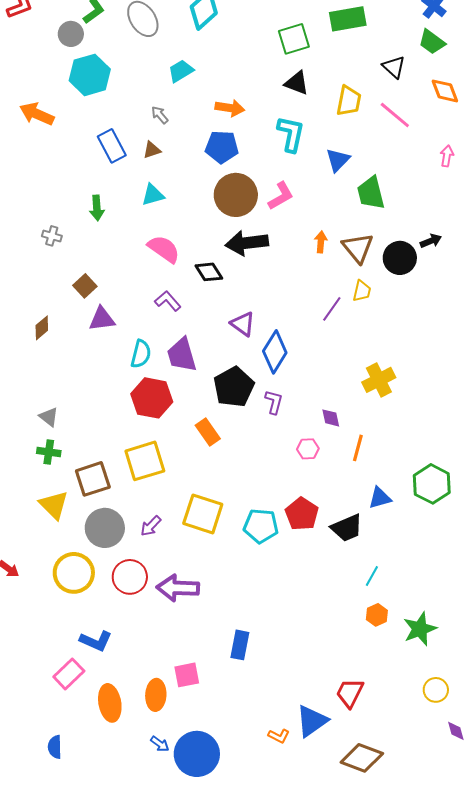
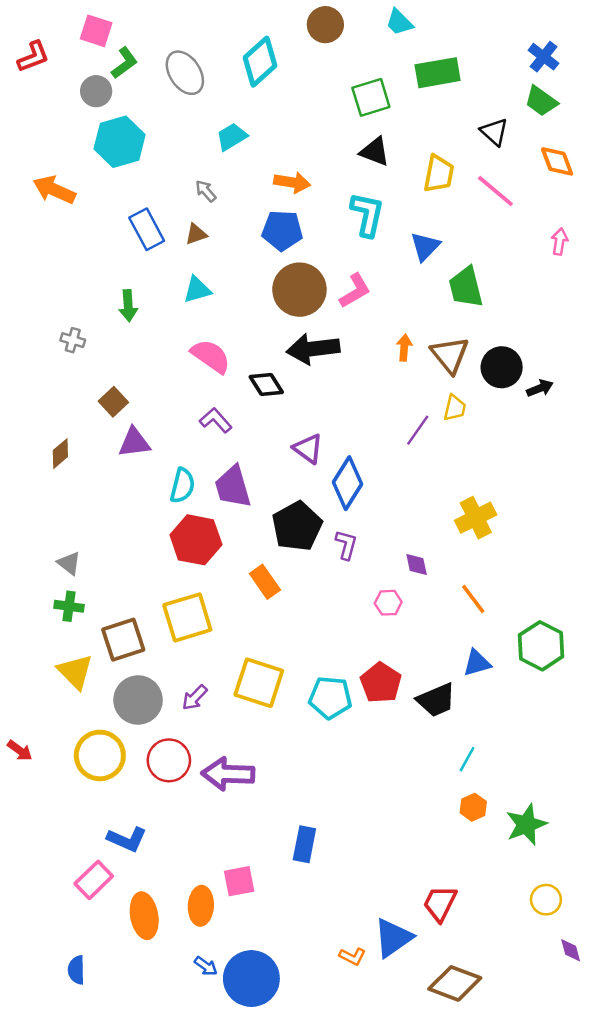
black arrow: (431, 241) -> (540, 388), moved
orange line: (358, 448) -> (473, 599), moved, turned -52

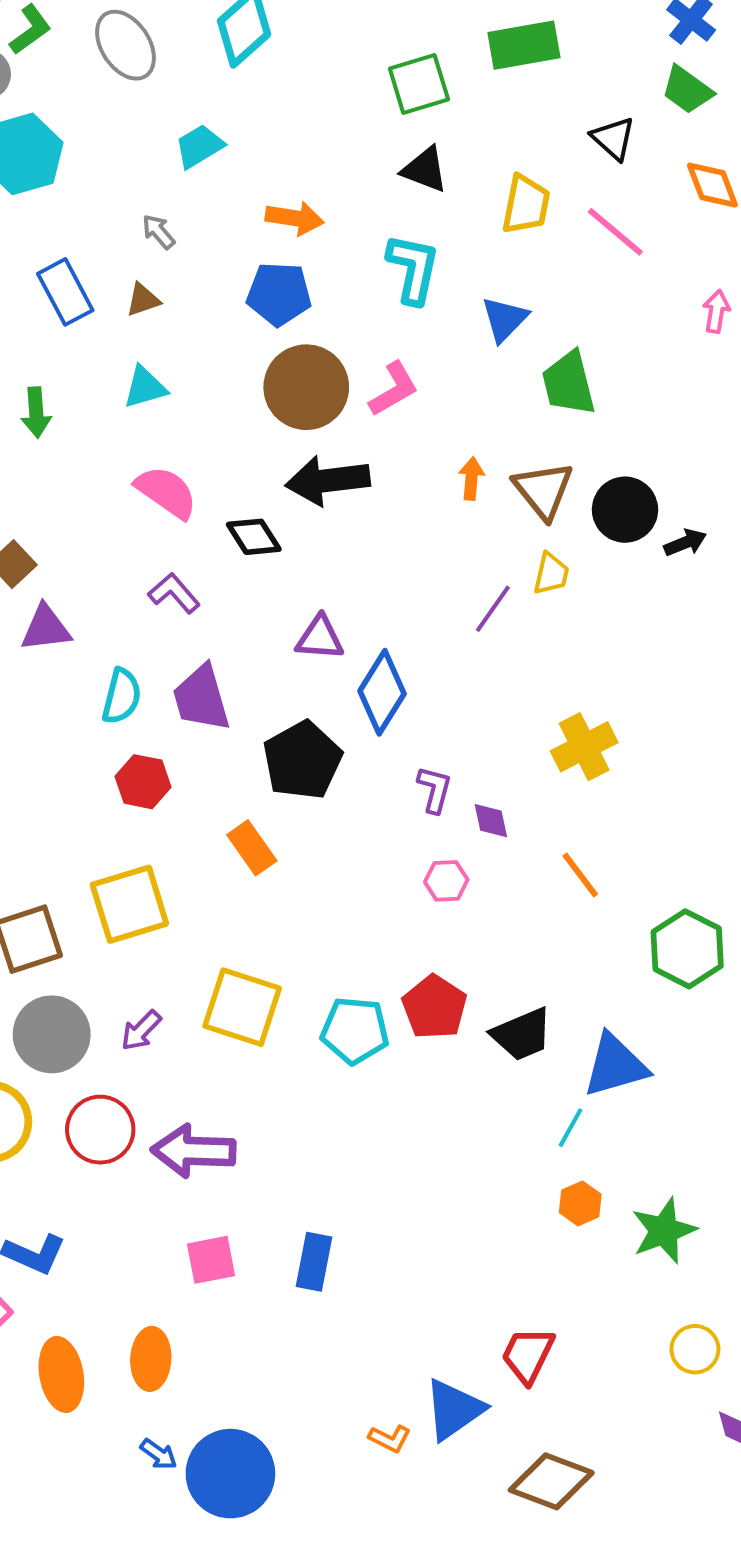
purple triangle: (308, 449) -> (320, 638), turned -32
red hexagon: (196, 540) -> (143, 782), size x0.7
purple L-shape: (346, 545) -> (435, 789), moved
blue triangle: (477, 663) -> (615, 1065), moved, size x1.5
pink square: (239, 881) -> (211, 1260), moved

